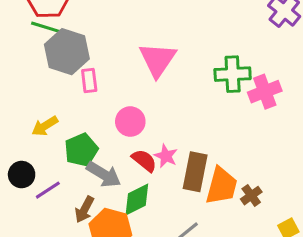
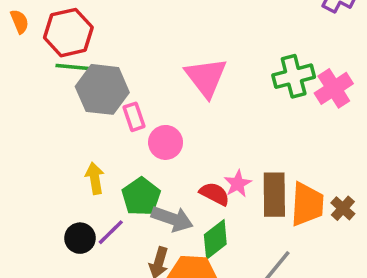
pink circle: (130, 122) -> (166, 142), moved
yellow arrow: (45, 126) -> (95, 178), turned 124
pink star: (166, 156) -> (238, 184), turned 30
purple line: (48, 190) -> (111, 232), moved

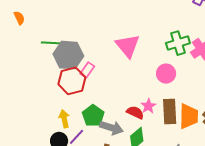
red hexagon: (68, 33) -> (72, 81), moved
pink rectangle: (134, 117) -> (87, 70), turned 56
pink circle: (166, 142) -> (166, 74), moved
yellow arrow: (95, 178) -> (64, 119), moved

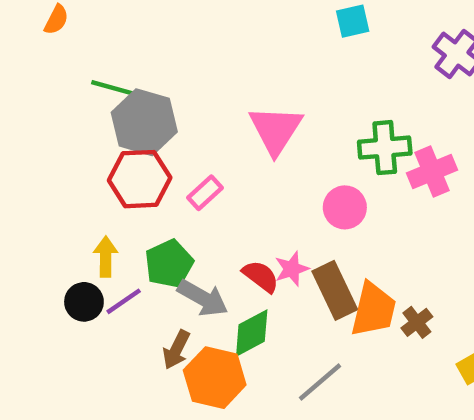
orange semicircle: (19, 18) -> (56, 20), turned 40
pink rectangle: (87, 70) -> (205, 193), moved
brown rectangle: (170, 111) -> (335, 290), turned -35

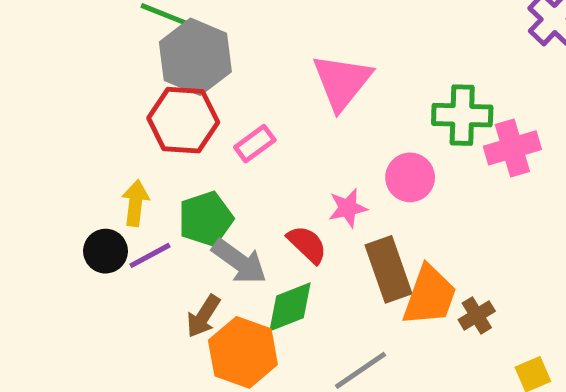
pink star: (292, 269) -> (348, 208), moved

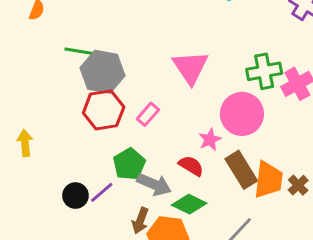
pink circle: (410, 177) -> (242, 114), size x1.5
yellow arrow: (135, 203) -> (25, 143), moved
green diamond: (290, 307) -> (189, 204), turned 60

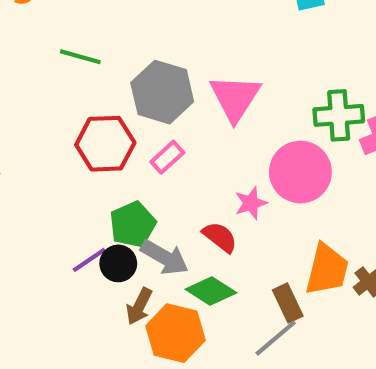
gray hexagon: (103, 72) -> (162, 92), moved
brown rectangle: (241, 170) -> (288, 303), moved, size x0.7
black circle: (75, 196) -> (118, 263), moved

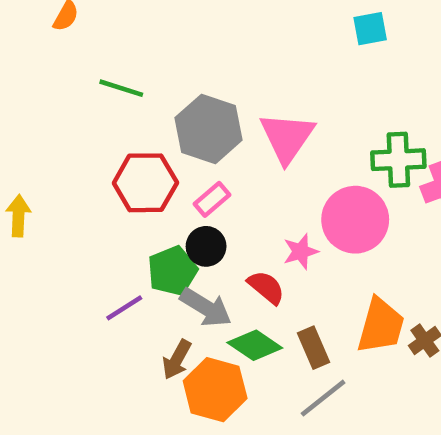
black circle: (118, 263) -> (206, 246), moved
brown rectangle: (288, 303) -> (313, 348), moved

